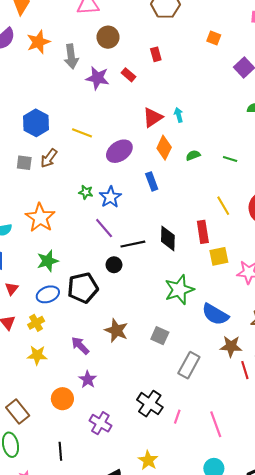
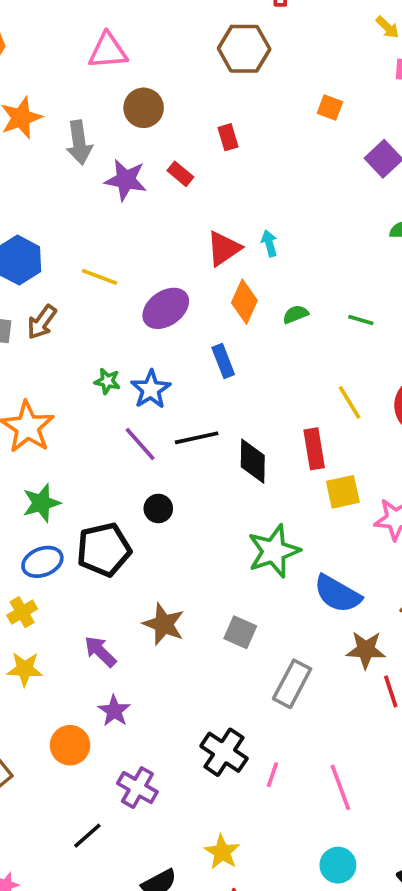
black line: (133, 244) -> (197, 438), moved
black line: (60, 451) -> (87, 836), moved, turned 54

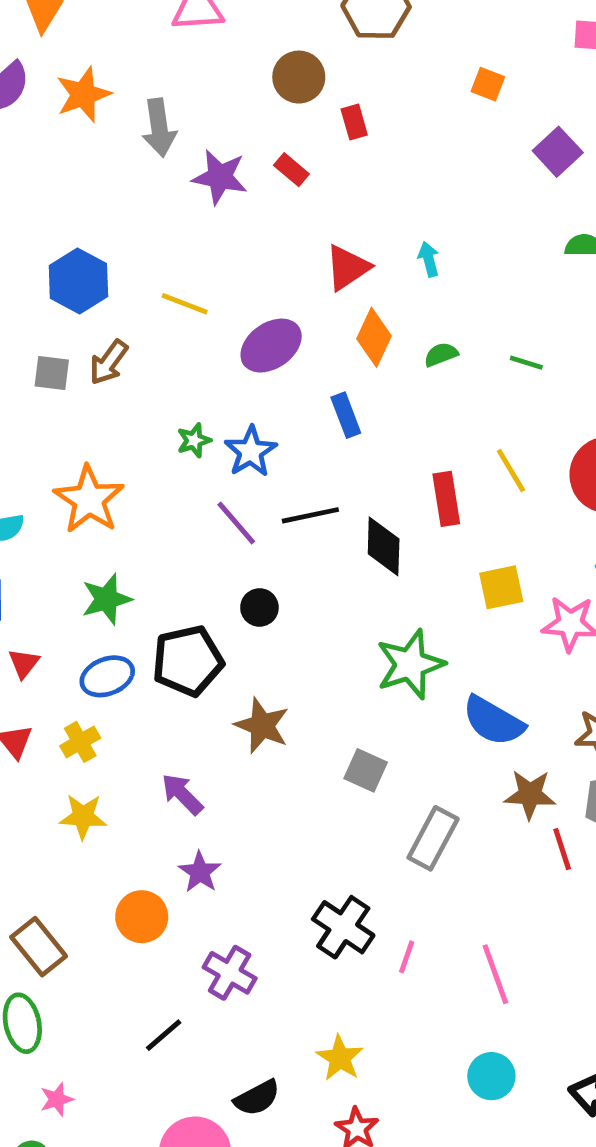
brown circle: (144, 108) -> (299, 77), moved
cyan arrow: (269, 243) -> (429, 259), moved
green star: (107, 381) -> (194, 440), turned -30
red rectangle: (314, 449) -> (446, 499), moved
brown star: (164, 624) -> (262, 726), moved

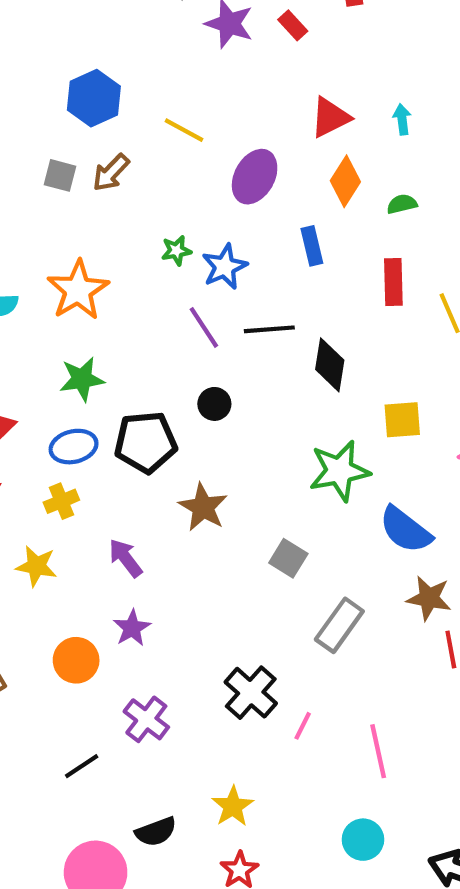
purple ellipse: (271, 346) -> (255, 177), turned -34
red rectangle: (446, 499) -> (393, 282), moved
yellow square: (501, 587) -> (402, 420), moved
yellow cross: (80, 742) -> (61, 501), moved

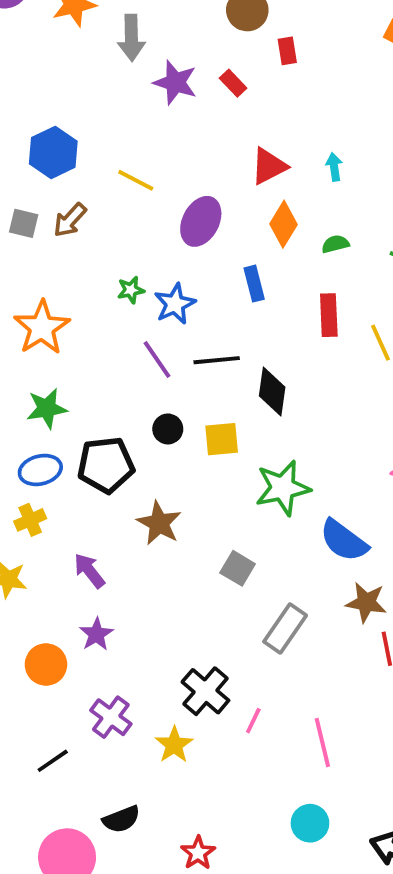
yellow square: (402, 420) -> (222, 439), moved
yellow star: (233, 806) -> (174, 745), moved

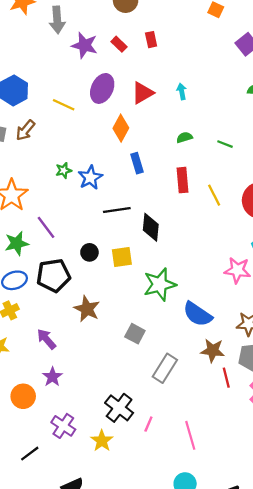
red rectangle: (287, 51) -> (151, 40), moved
purple ellipse: (201, 221) -> (102, 88), moved
orange diamond: (284, 224) -> (121, 128), moved
purple line: (157, 360) -> (46, 227), moved

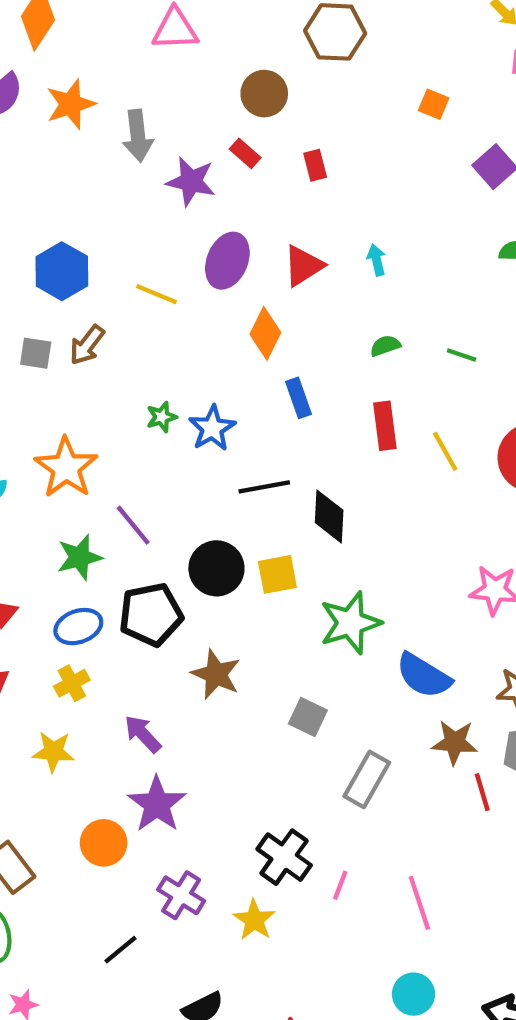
red rectangle: (119, 44) -> (245, 153), moved
black circle: (89, 252) -> (216, 568), size x1.6
purple star: (52, 377) -> (157, 804), size x1.5

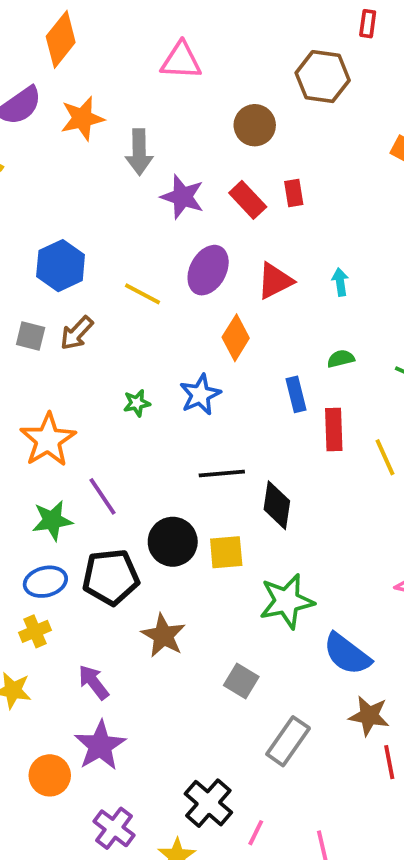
red rectangle: (245, 153) -> (248, 200), moved, size x1.4
blue rectangle: (298, 398) -> (296, 394), moved
blue star: (212, 428) -> (200, 395), moved

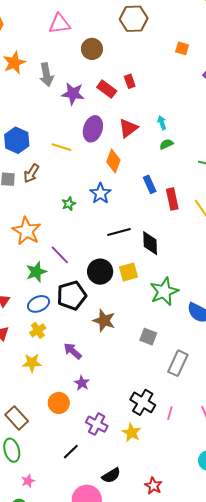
brown circle: (255, 125) -> (92, 49), moved
green semicircle: (341, 359) -> (166, 144), moved
purple star: (100, 746) -> (82, 383), size x0.6

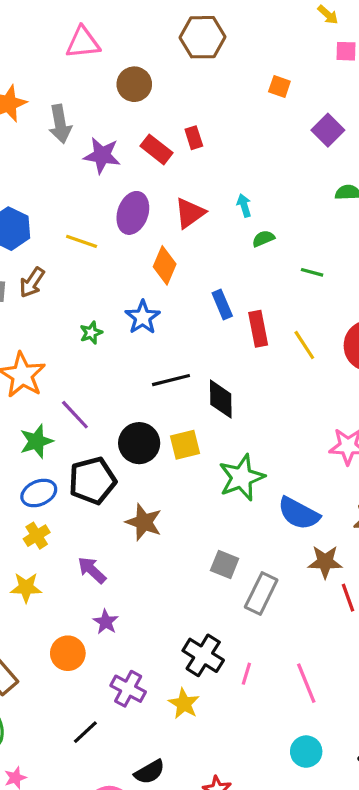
green semicircle: (166, 144) -> (263, 239), moved
gray square: (148, 337) -> (225, 565), moved

